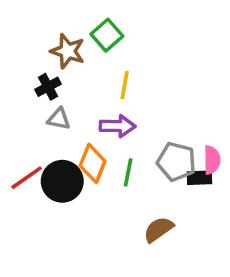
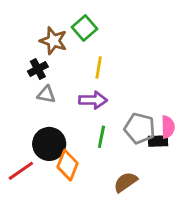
orange diamond: (93, 163) -> (68, 165), moved
red line: (27, 178) -> (21, 171), moved

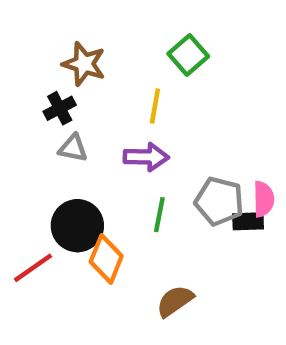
green square: (84, 28) -> (188, 55), moved
brown semicircle: (125, 182) -> (175, 301), moved

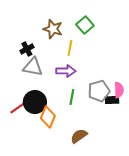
brown star: (84, 64) -> (53, 29), moved
gray triangle: (73, 148) -> (33, 67), size x1.5
gray pentagon: (219, 201) -> (99, 91), turned -30
red line: (33, 268) -> (19, 107), moved

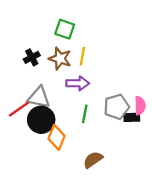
green square: (85, 25) -> (65, 29), moved, turned -30
brown star: (53, 29) -> (60, 59), moved
gray triangle: (33, 67) -> (39, 97), moved
red line: (19, 107) -> (19, 109), moved

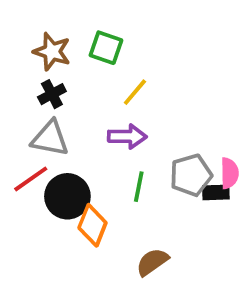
yellow line: (82, 56) -> (135, 92), turned 30
brown star: (60, 59) -> (52, 52), moved
gray triangle: (39, 97) -> (50, 138), moved

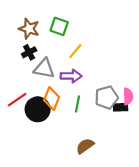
gray triangle: (50, 138) -> (44, 68), moved
orange diamond: (92, 225) -> (52, 99), moved

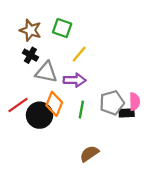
black cross: (29, 52) -> (30, 55), turned -32

